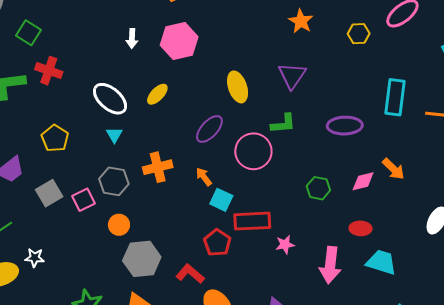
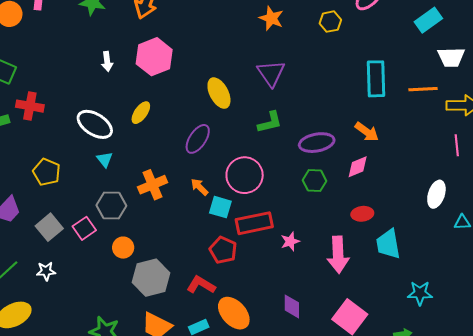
purple ellipse: (345, 126) -> (317, 143), moved
pink circle: (253, 151) -> (245, 175), moved
orange arrow: (393, 169) -> (367, 132), moved
white star: (35, 258) -> (46, 271), moved
cyan trapezoid: (381, 262) -> (388, 244), turned -108

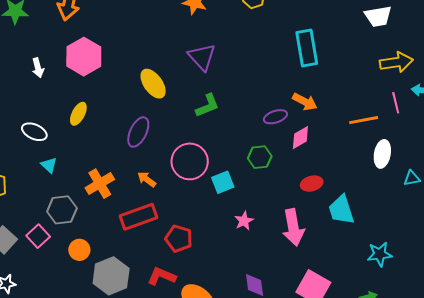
orange line: (423, 89) -> (364, 120), moved
white ellipse: (95, 124) -> (34, 132), size x0.7
purple ellipse: (317, 143) -> (275, 117), moved, size x0.7
cyan square: (220, 207) -> (223, 182), moved, turned -30
red rectangle: (254, 223) -> (139, 217), moved

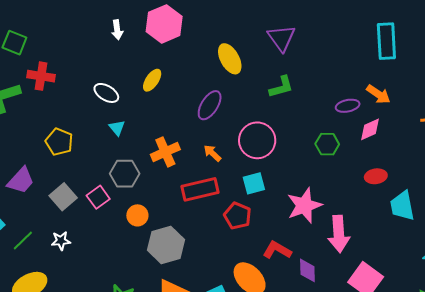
cyan square: (223, 182) -> (254, 183), moved
pink star: (244, 221) -> (304, 206), size x1.8
pink arrow: (293, 227) -> (339, 234), moved
red L-shape: (162, 276) -> (277, 250), moved

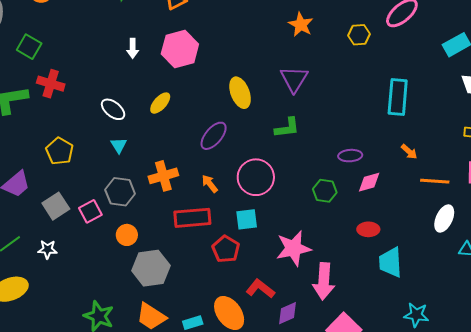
orange arrow: (378, 94) -> (409, 152), moved, size x0.7
purple diamond: (307, 270) -> (288, 313), turned 60

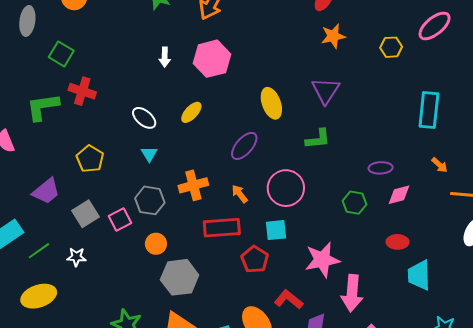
orange star: (301, 25) -> (333, 36), turned 30

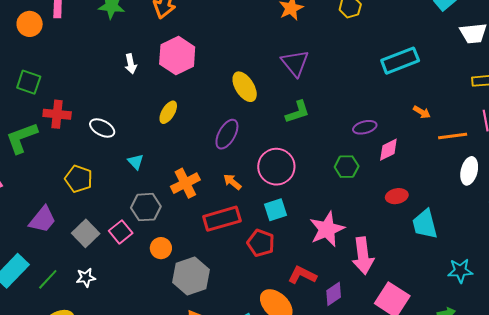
cyan rectangle: (429, 110) -> (400, 61), turned 75
white ellipse: (144, 118) -> (102, 128), moved

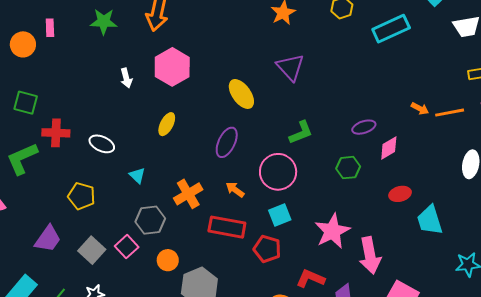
cyan rectangle: (400, 61) -> (391, 29), moved
green L-shape: (298, 112) -> (301, 132), moved
orange line: (453, 136) -> (450, 113), moved
red rectangle: (222, 219) -> (227, 227), turned 30

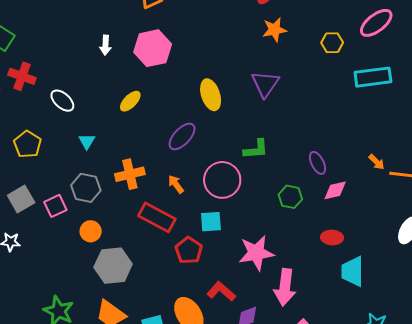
purple ellipse: (364, 127) -> (318, 163), turned 65

